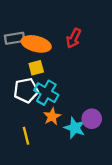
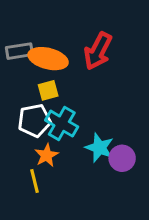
red arrow: (74, 38) -> (98, 51), size x1.4
orange star: (52, 116) -> (47, 155), moved
cyan star: (75, 128) -> (99, 148), moved

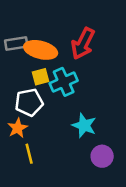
cyan cross: (62, 124) -> (64, 82), moved, turned 36
orange star: (47, 155) -> (18, 128), moved
purple circle: (122, 158) -> (102, 156), moved

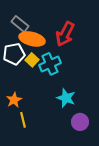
gray rectangle: (16, 43) -> (20, 24), moved, turned 48
yellow square: (41, 77) -> (32, 60), turned -32
white pentagon: (29, 102) -> (14, 54), moved

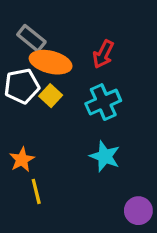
red arrow: (65, 34) -> (103, 54), size x0.7
cyan cross: (50, 64) -> (103, 102), moved
purple circle: (80, 122) -> (138, 211), moved

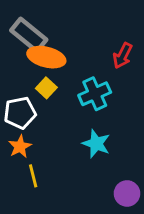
gray rectangle: (31, 38) -> (29, 35), size x1.4
red arrow: (103, 54) -> (123, 56), moved
white pentagon: (22, 86) -> (20, 113), moved

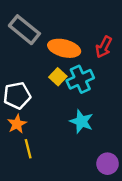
orange ellipse: (46, 57) -> (64, 48), moved
yellow square: (46, 88) -> (58, 77), moved

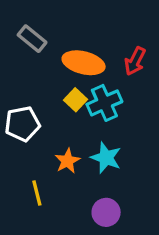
gray rectangle: (24, 30) -> (32, 39), size x0.7
orange star: (17, 124) -> (67, 161), moved
purple circle: (108, 164) -> (106, 212), moved

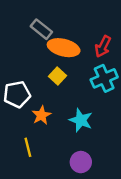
gray rectangle: (32, 39) -> (41, 29), moved
cyan cross: (104, 103) -> (104, 78), moved
orange star: (67, 161) -> (41, 115), moved

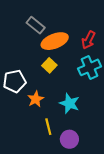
orange ellipse: (64, 48) -> (55, 41), turned -35
yellow line: (28, 147) -> (48, 127), moved

